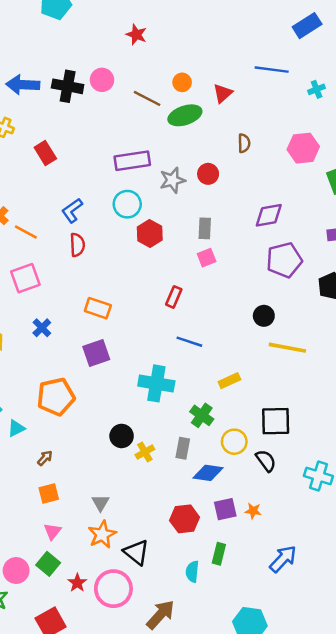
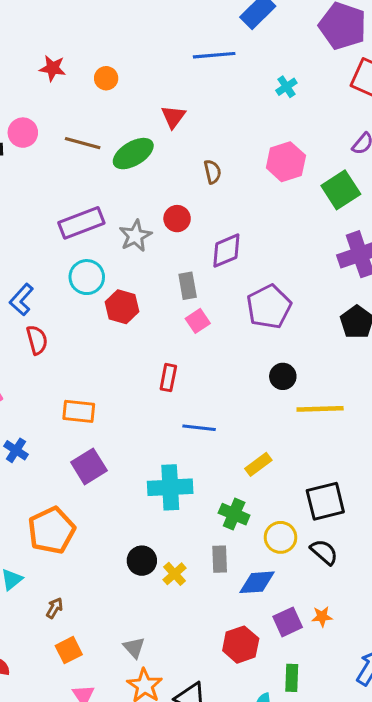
blue line: (272, 70) -> (214, 55), moved
orange circle: (182, 82) -> (106, 78), moved
purple diamond: (269, 215) -> (226, 251), moved
purple pentagon: (284, 260) -> (269, 307), moved

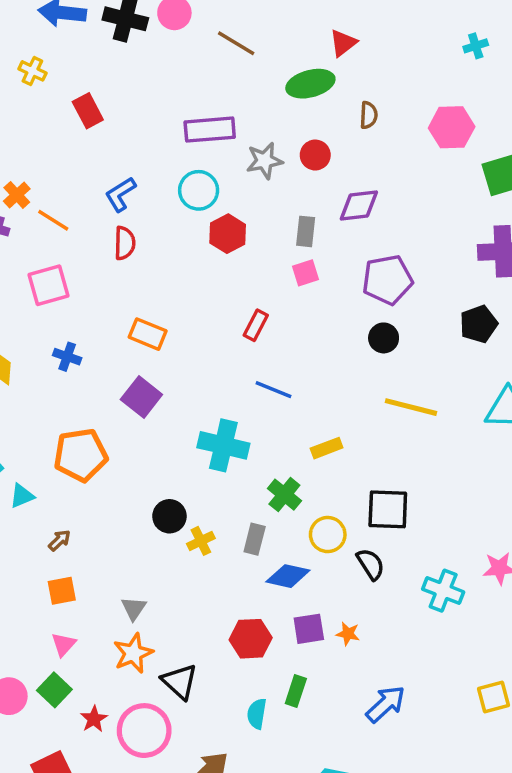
green ellipse: (133, 154) -> (310, 84), moved
black circle: (283, 376) -> (384, 338), moved
blue cross: (16, 450) -> (67, 357), turned -30
purple square: (89, 466) -> (141, 397), turned -36

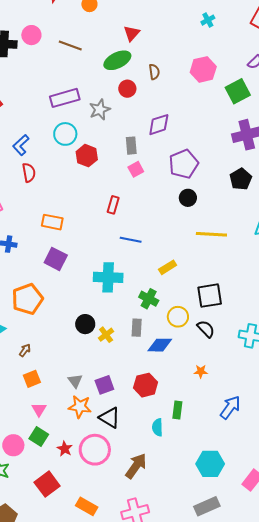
red circle: (315, 155) -> (127, 89), moved
purple square: (309, 629) -> (104, 385), moved
orange star: (133, 653) -> (80, 407), turned -30

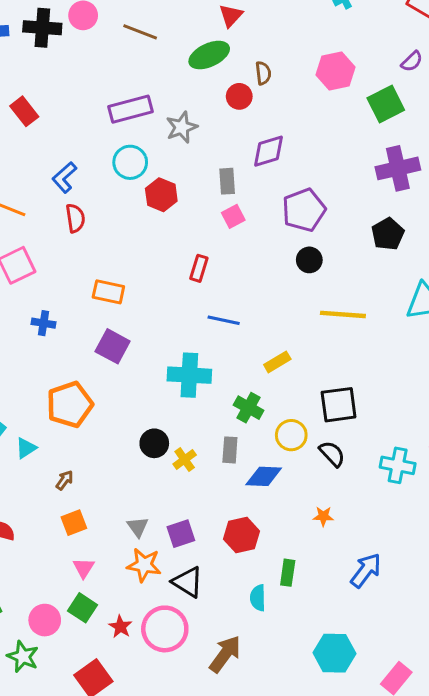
red circle: (127, 89) -> (239, 96), moved

